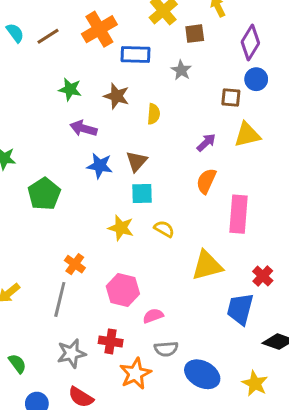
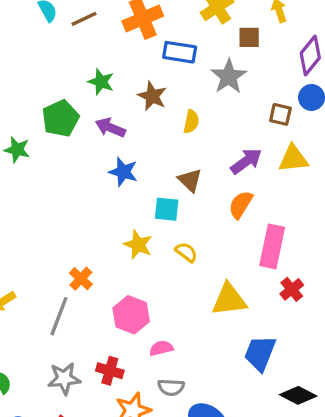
gray star: (181, 70) -> (229, 77), size x1.5
purple arrow: (206, 142) -> (246, 161), size x1.4
brown triangle: (136, 161) -> (190, 180), moved, turned -35
green pentagon: (44, 194) -> (61, 118), moved
red cross: (263, 276) -> (292, 289), moved

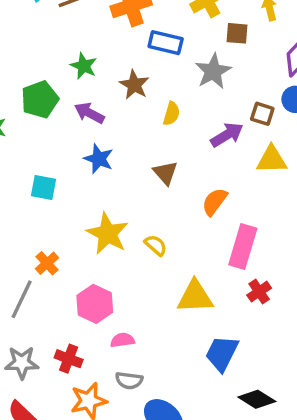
purple arrow: (246, 161) -> (227, 135), moved
cyan square: (167, 209) -> (43, 187), moved
yellow star: (138, 245) -> (108, 234), size x1.4

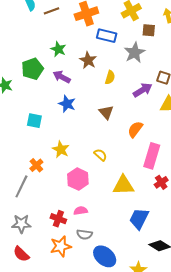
yellow star: (108, 234) -> (61, 149), moved, size x0.7
pink hexagon: (95, 304) -> (78, 179), moved
red cross: (69, 359) -> (58, 219), moved

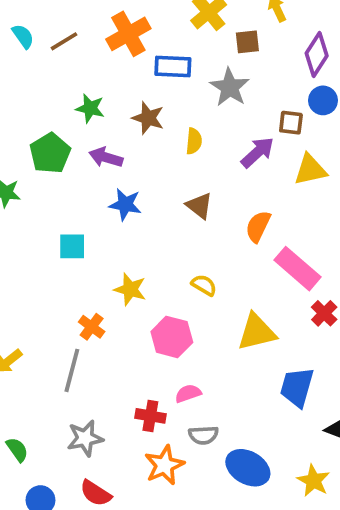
pink rectangle: (152, 156) -> (298, 269), turned -55

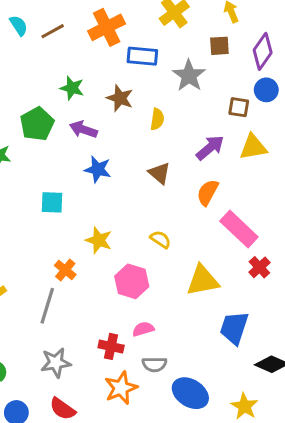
brown square: (247, 42) -> (219, 46), moved
purple arrow: (257, 152) -> (210, 148), moved

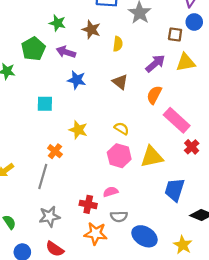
pink hexagon: (132, 281) -> (119, 156), moved
orange star: (121, 388) -> (96, 234), turned 30

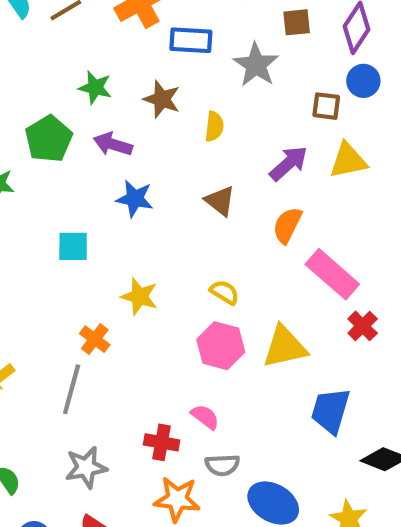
pink semicircle: (111, 192) -> (205, 417), turned 56

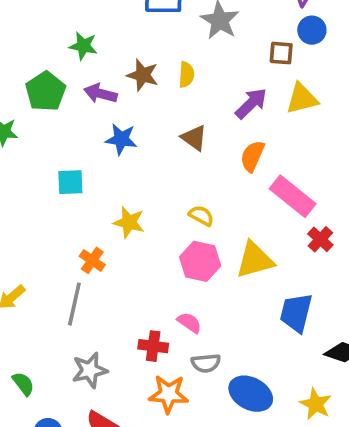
brown star: (162, 99) -> (143, 75), moved

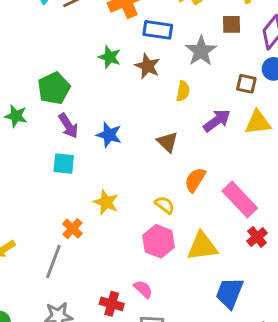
green star: (83, 46) -> (110, 57), moved
brown star: (143, 75) -> (147, 66), moved
yellow semicircle: (186, 75) -> (183, 91), moved
purple arrow: (101, 94) -> (68, 126), moved, turned -145
orange semicircle: (252, 156) -> (195, 180), moved

